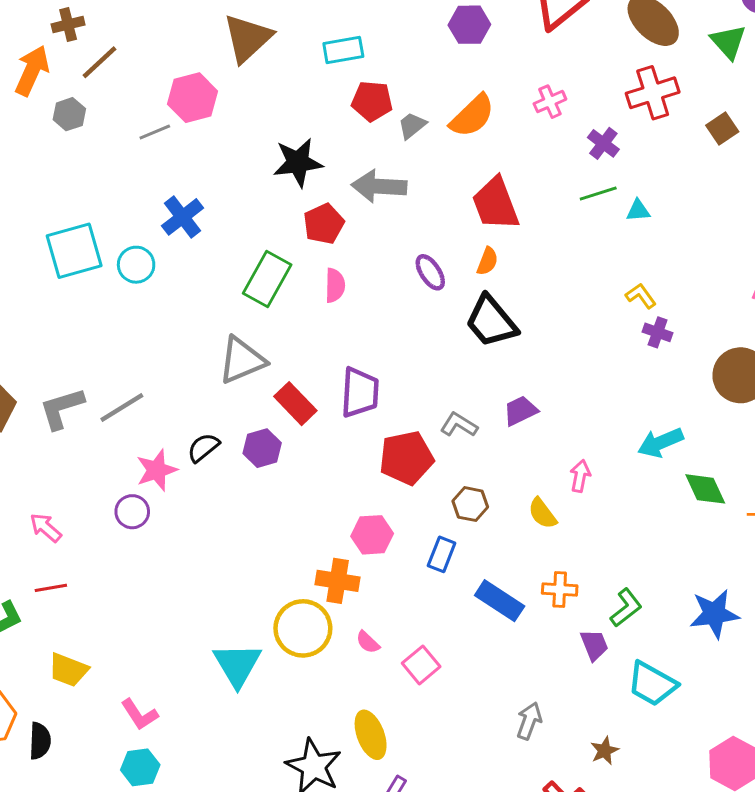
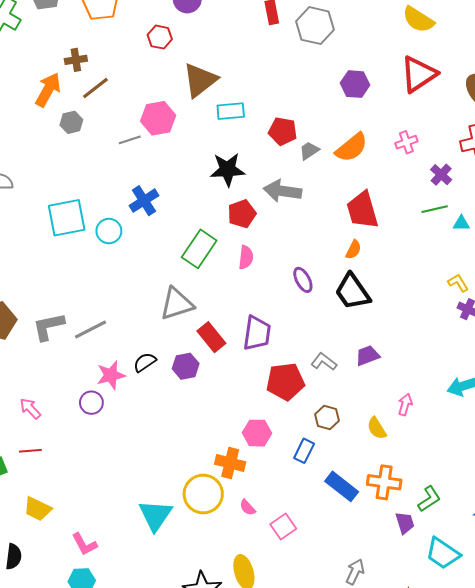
cyan rectangle: (343, 50) -> (231, 111), moved
purple ellipse: (430, 272) -> (303, 280), moved
orange cross: (560, 590) -> (384, 482), size x1.4

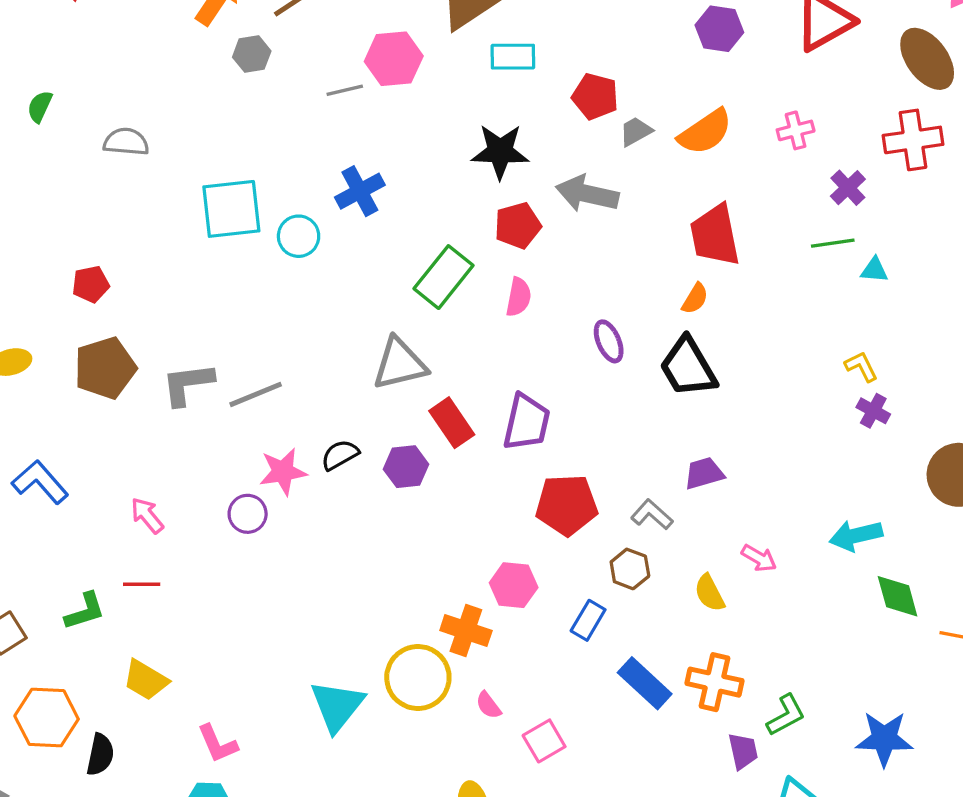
gray L-shape: (324, 362) -> (652, 515), moved
pink arrow: (405, 405) -> (759, 558), turned 100

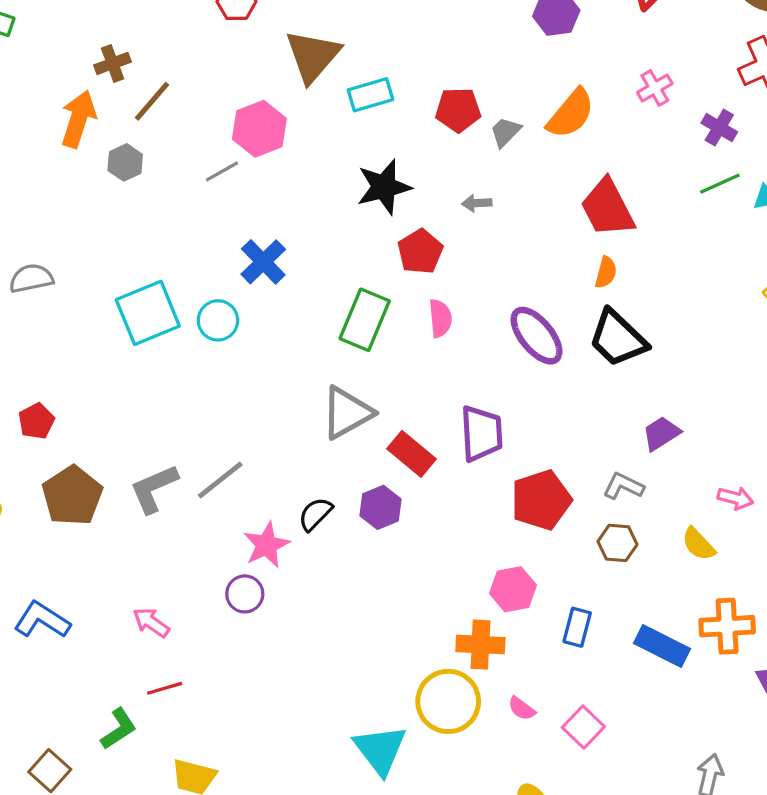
gray arrow: (587, 194) -> (477, 203), size x0.5
purple ellipse: (609, 341) -> (537, 336), size x1.5
blue rectangle: (588, 620) -> (577, 627), moved

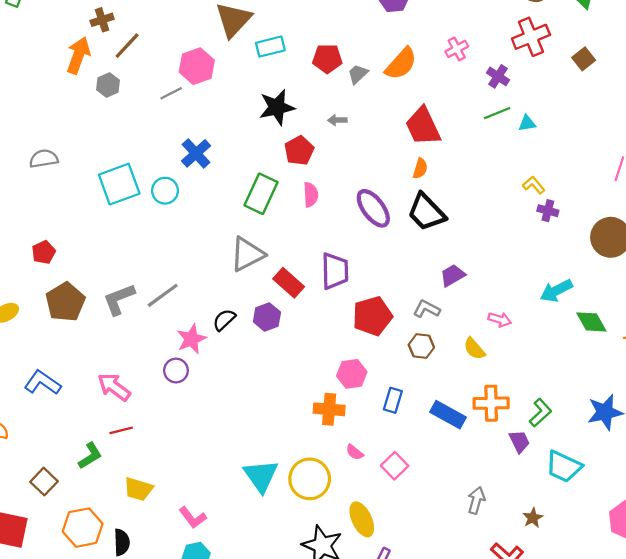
pink arrow: (151, 622) -> (114, 387), size x1.4
yellow circle: (448, 701) -> (310, 479), moved

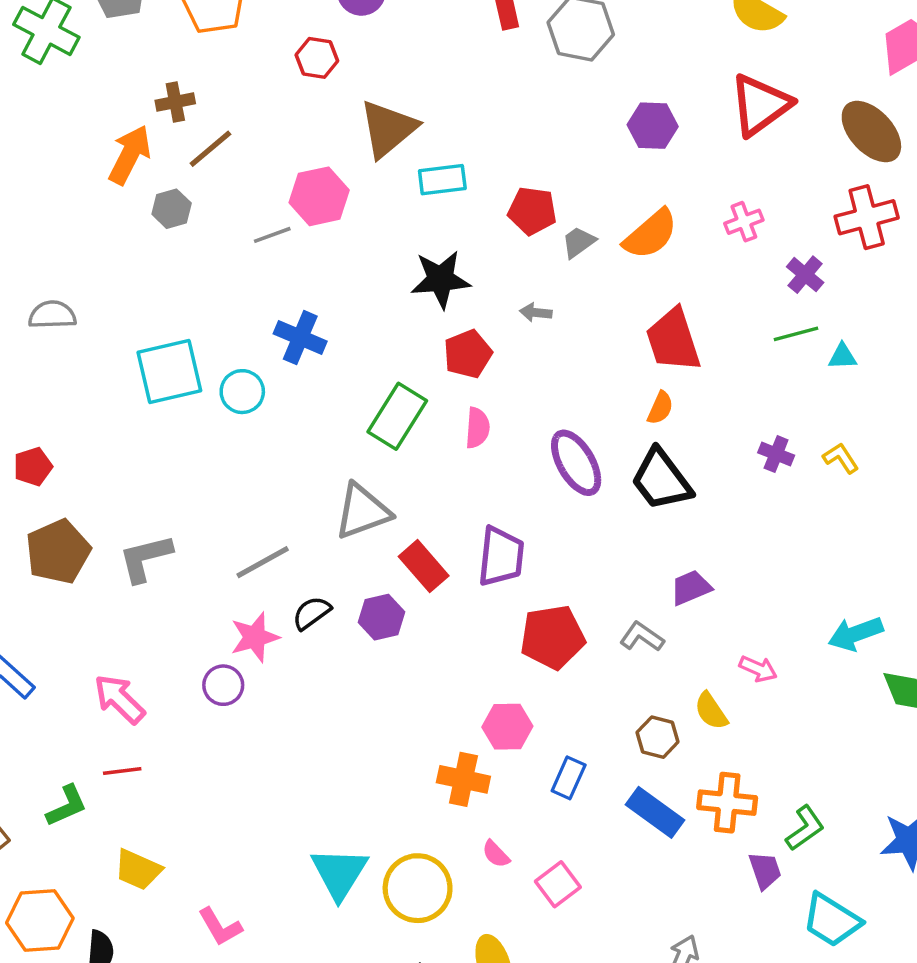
blue cross: (196, 153) -> (300, 338), turned -32
purple cross: (548, 211) -> (776, 454), moved
gray line: (163, 295) -> (263, 562), moved
brown hexagon: (421, 346) -> (658, 737), moved

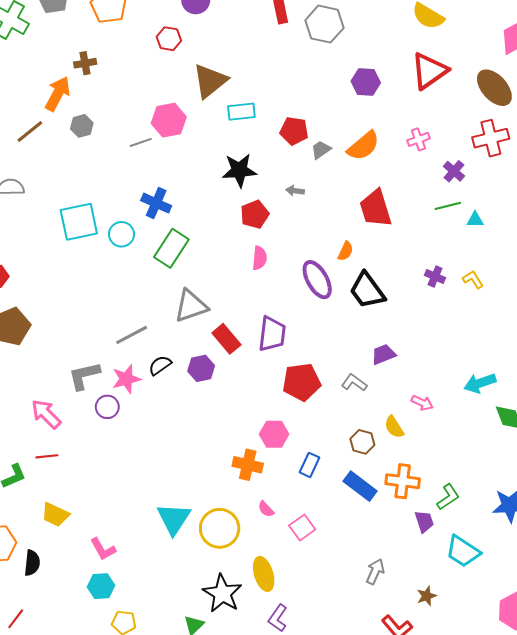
brown line: (210, 149) -> (30, 131), moved
orange semicircle: (660, 408) -> (346, 251), moved
green rectangle: (397, 416) -> (171, 248), moved
gray L-shape: (145, 558) -> (84, 376), moved

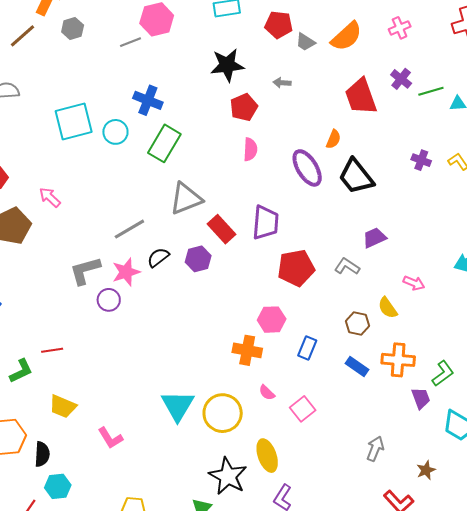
gray trapezoid: (321, 150) -> (305, 42), turned -110
purple cross: (454, 171) -> (401, 79), moved
pink arrow: (46, 414) -> (50, 197), moved, size x0.7
blue rectangle: (360, 486) -> (357, 366), size x0.7
cyan hexagon: (101, 586) -> (58, 486), moved

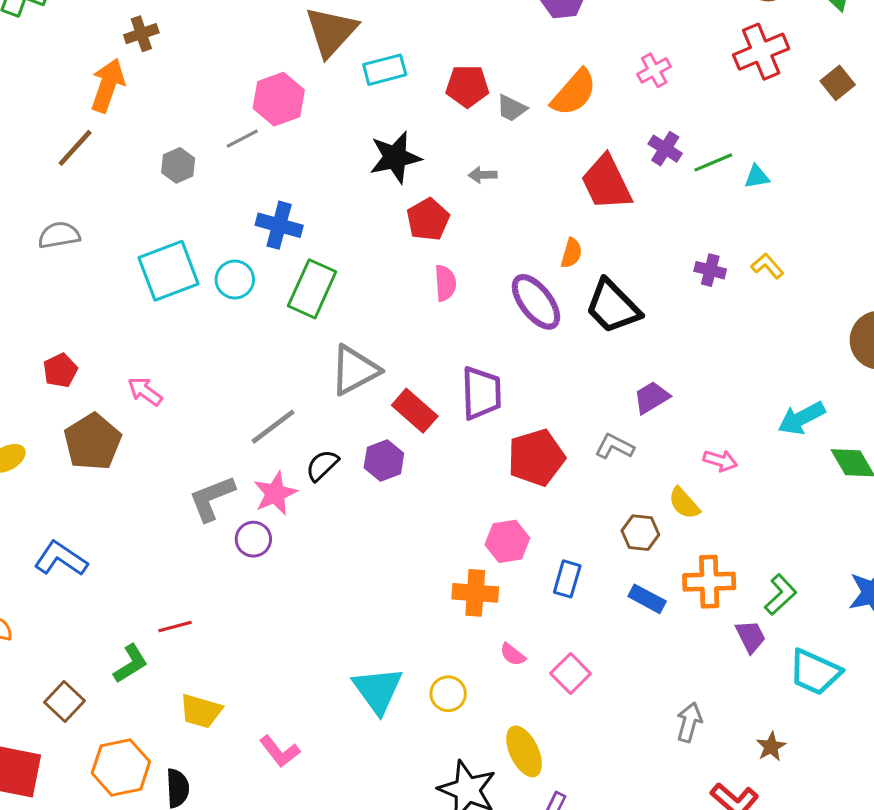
gray hexagon: (73, 28) -> (178, 165), moved
yellow circle: (223, 413) -> (448, 694), size x0.6

